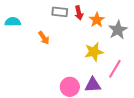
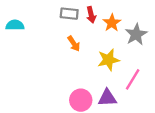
orange arrow: (44, 38) -> (74, 44), moved

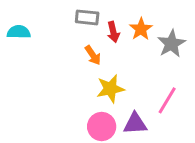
red arrow: (91, 15) -> (113, 32), moved
yellow star: (108, 60) -> (110, 89), moved

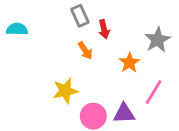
gray rectangle: (87, 17) -> (80, 16), turned 60
orange star: (141, 29) -> (129, 63), moved
yellow star: (110, 89) -> (65, 91), moved

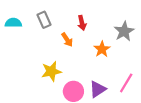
gray rectangle: (80, 16) -> (44, 20), moved
pink line: (154, 92) -> (126, 83), moved
purple triangle: (124, 113) -> (98, 89), turned -30

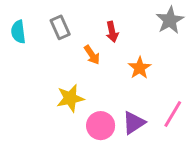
cyan semicircle: (13, 23) -> (18, 32), turned -98
gray star: (124, 31) -> (170, 20), moved

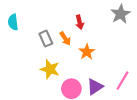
gray rectangle: (60, 27) -> (46, 39), moved
orange star: (140, 68) -> (87, 52), moved
yellow star: (70, 98) -> (50, 69), turned 30

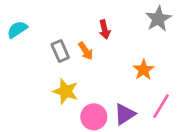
cyan semicircle: (13, 22) -> (17, 29), turned 63
orange star: (87, 52) -> (144, 70), moved

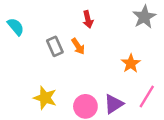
cyan semicircle: (17, 29) -> (16, 27), turned 84
red arrow: (105, 29) -> (88, 19), moved
yellow star: (66, 91) -> (45, 98), moved

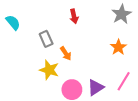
orange arrow: (78, 46) -> (66, 53), moved
orange star: (131, 63) -> (118, 47), moved
yellow star: (45, 98) -> (49, 70), moved

